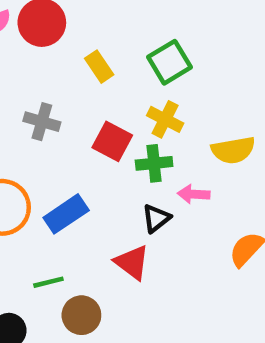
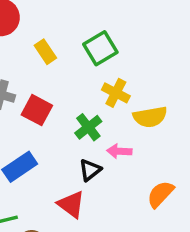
yellow cross: (165, 119) -> (116, 93), moved
red square: (112, 141) -> (37, 110), moved
green cross: (154, 163) -> (88, 127), turned -32

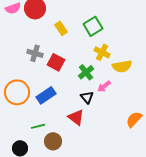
pink arrow: (119, 151) -> (104, 86), turned -40
black triangle: (90, 170) -> (87, 97), turned -32
orange semicircle: (160, 194) -> (134, 119), moved

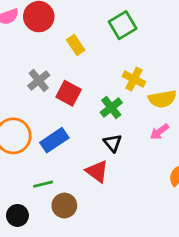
green square: (93, 26) -> (123, 25), moved
gray cross: (35, 53) -> (39, 80), turned 35
pink arrow: (104, 86) -> (160, 132), moved

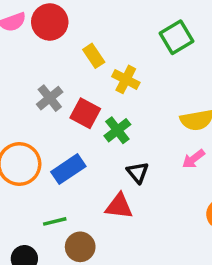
green square: (123, 25) -> (177, 37), moved
yellow cross: (134, 79) -> (126, 79), moved
green cross: (111, 107) -> (117, 130), moved
red triangle: (97, 171) -> (119, 206), turned -30

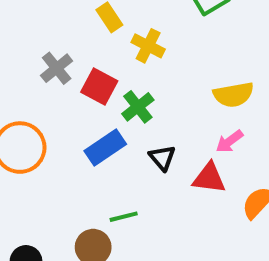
blue rectangle: (68, 169) -> (105, 148), moved
red triangle: (119, 206) -> (209, 178), moved
green line: (55, 221) -> (124, 217), moved

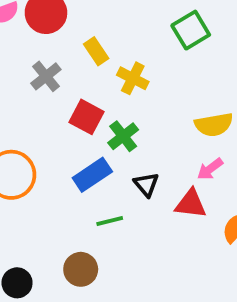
gray cross: (57, 68) -> (46, 76), moved
green line: (124, 217) -> (110, 221), moved

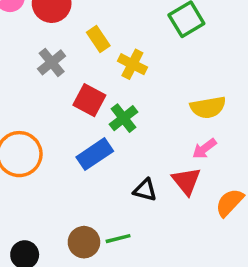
black triangle: (146, 184) -> (145, 190), moved, turned -35
red triangle: (191, 204) -> (186, 181), turned 44
green line: (110, 221) -> (118, 239), moved

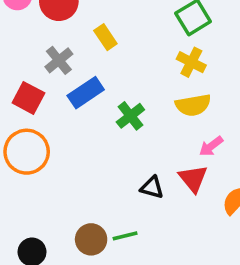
yellow cross: (132, 64) -> (191, 62), moved
red square: (89, 100) -> (28, 98), moved
yellow semicircle: (208, 107) -> (193, 105), moved
blue rectangle: (95, 154) -> (86, 93), moved

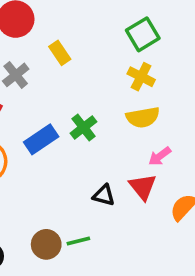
blue rectangle: (86, 93) -> (41, 139), moved

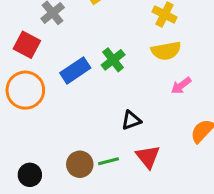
red triangle: (143, 187) -> (148, 157), moved
black triangle: (104, 195) -> (131, 120), turned -35

